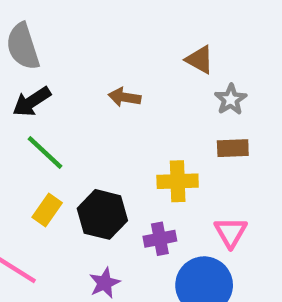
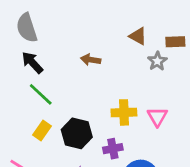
black arrow: (32, 102) -> (32, 63), turned 80
brown rectangle: (233, 148) -> (175, 42), moved
pink triangle: (231, 232) -> (157, 117), moved

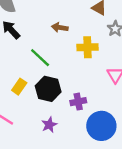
green line: (41, 94) -> (40, 58), moved
yellow cross: (124, 112) -> (87, 47), moved

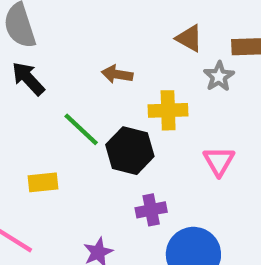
yellow rectangle: (19, 87) -> (43, 182), turned 49
black hexagon: (48, 89) -> (130, 151), moved

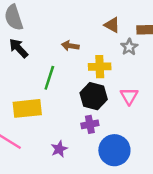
green line: (81, 129) -> (49, 78), turned 65
black hexagon: (130, 151) -> (94, 96), moved
yellow rectangle: (43, 182) -> (27, 108), size x1.6

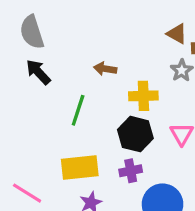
brown triangle: (112, 25) -> (177, 34), moved
yellow rectangle: (27, 108) -> (80, 168), moved

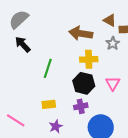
gray semicircle: (32, 32) -> (19, 19), turned 65
brown arrow: (105, 69) -> (81, 33), moved, size x1.6
yellow rectangle: (80, 168) -> (49, 104), size x0.6

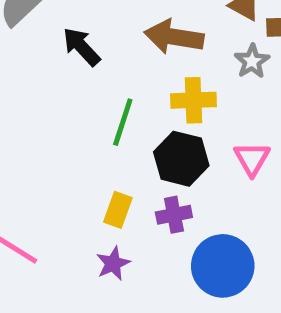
black arrow: (23, 44) -> (81, 47), moved
green line: (48, 68) -> (123, 122), moved
yellow rectangle: (49, 104) -> (118, 210), moved, turned -64

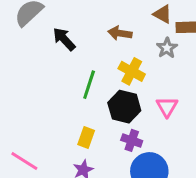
brown arrow: (174, 37) -> (120, 33), size x0.7
yellow cross: (193, 100) -> (132, 71), turned 30
purple cross: (174, 215) -> (132, 140), moved, turned 30

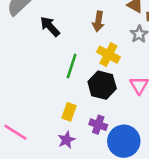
brown arrow: (120, 33) -> (98, 21), turned -90
purple cross: (132, 140) -> (98, 125), moved

